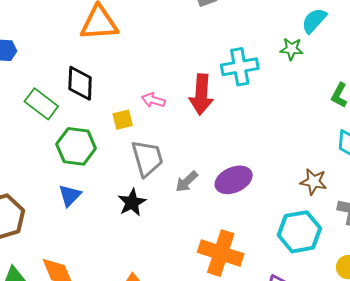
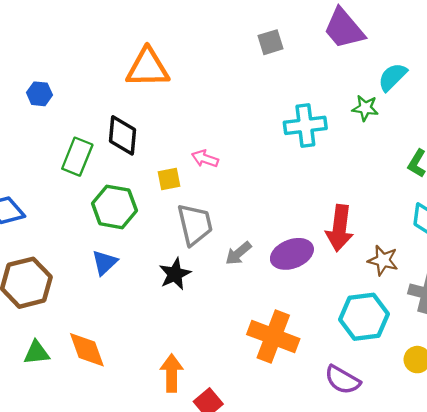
red arrow: (201, 94) -> (340, 228), moved
green rectangle: (41, 104) -> (77, 157), turned 72

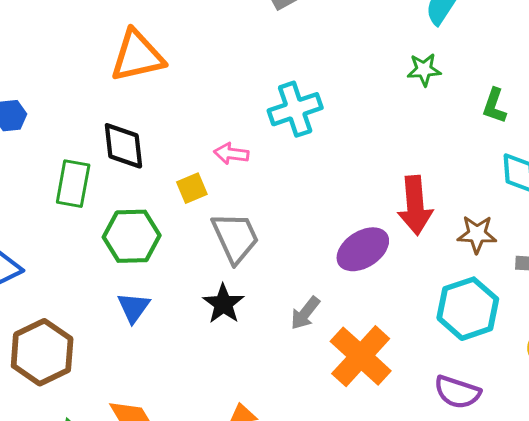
green star: (365, 108) -> (424, 70), moved
cyan cross: (305, 125) -> (295, 109), moved
gray arrow: (238, 253) -> (305, 313), moved
orange cross: (273, 337) -> (361, 356), turned 33

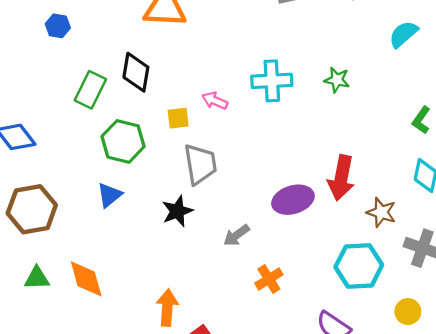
green star: (424, 70) -> (337, 80), moved
orange cross: (361, 356) -> (269, 279), size x0.6

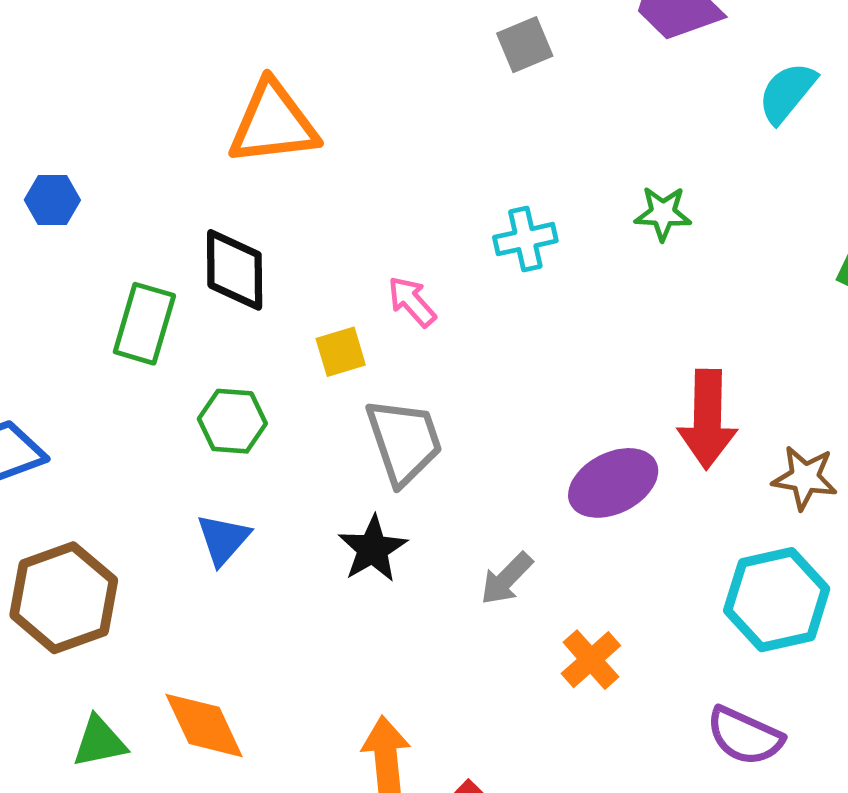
cyan cross: (272, 81) -> (525, 239), size x0.7
pink arrow: (215, 101) -> (412, 302), turned 35
green hexagon: (123, 141) -> (232, 421), size x0.7

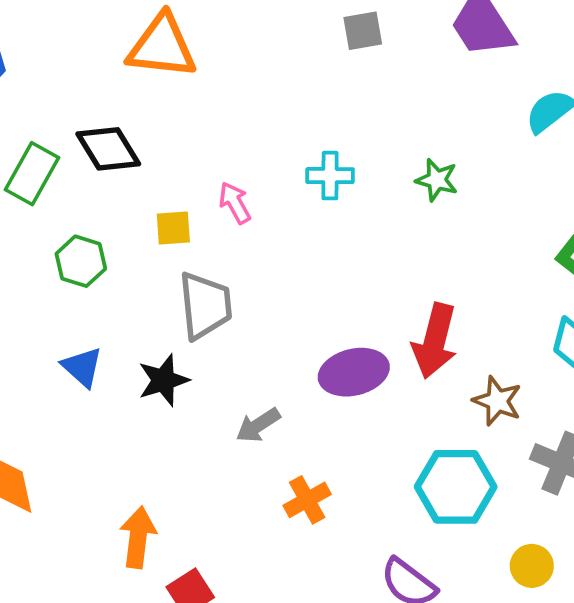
black diamond: (235, 270) -> (108, 149), turned -44
blue triangle: (223, 539) -> (82, 367), moved, turned -42

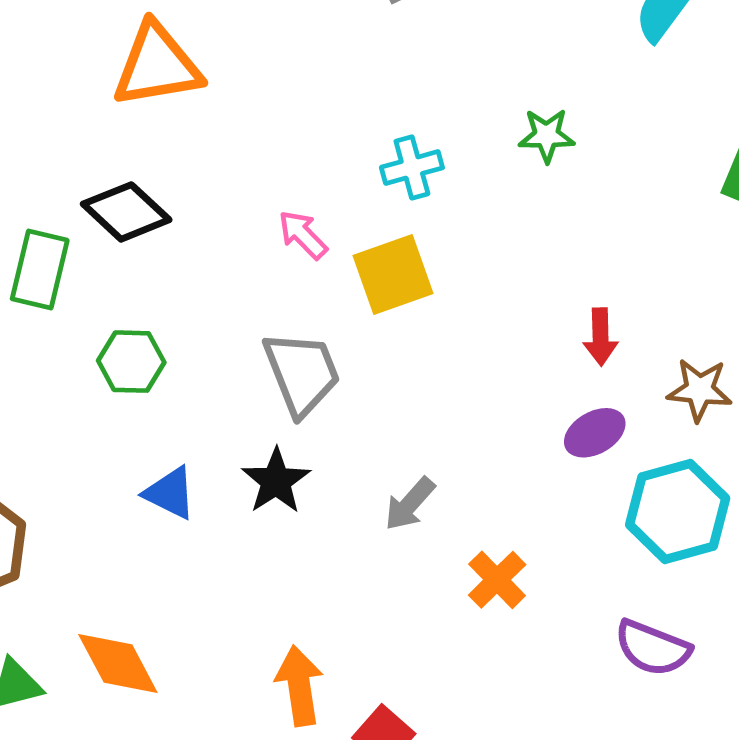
yellow square: (173, 228) -> (393, 275), moved, size x1.6
red arrow: (435, 341) -> (600, 337), size x0.6
purple ellipse: (354, 372) -> (595, 433), moved, size x0.7

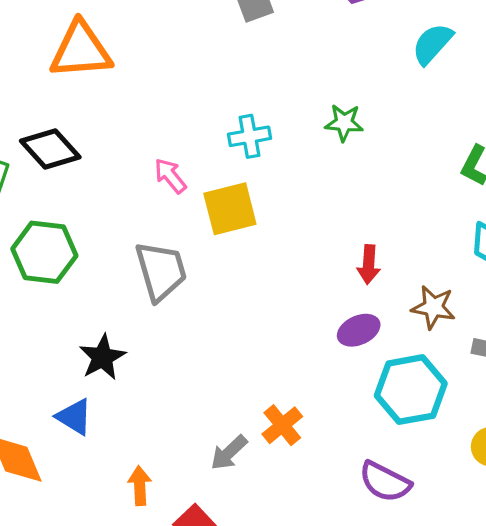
green hexagon: (131, 362) -> (44, 252), size x1.4
black star: (276, 481) -> (102, 357), moved
blue triangle: (170, 493) -> (74, 417), moved
gray arrow: (410, 504) -> (229, 453), moved
orange arrow: (299, 686) -> (140, 486), size x0.7

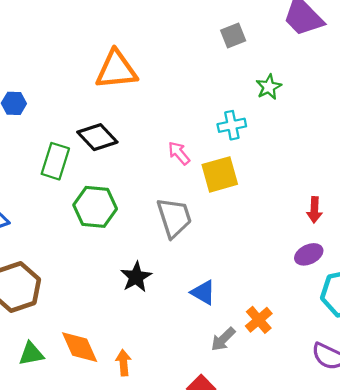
green star: (344, 123) -> (269, 87), moved, turned -30
blue triangle: (74, 417) -> (203, 293), moved
orange arrow: (140, 486) -> (124, 363), moved

